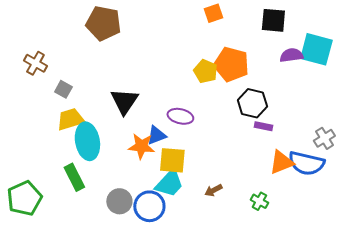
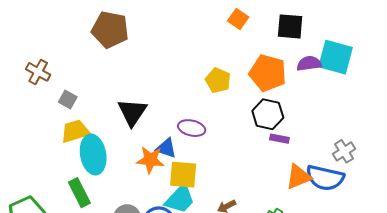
orange square: (213, 13) -> (238, 19), moved, turned -36
orange pentagon: (231, 64) -> (268, 73), moved
blue triangle: (156, 135) -> (166, 148), turned 40

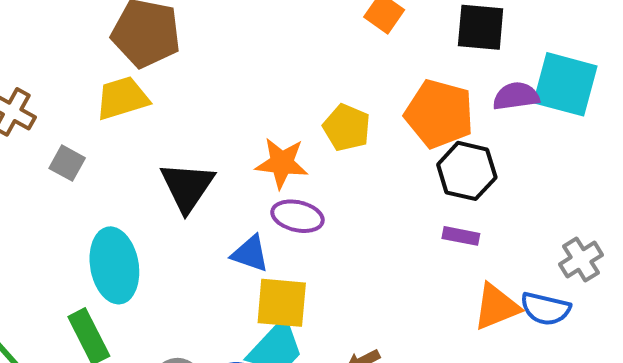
black hexagon: (268, 114) -> (467, 171), moved
yellow trapezoid: (75, 131) -> (122, 98), moved
orange star: (150, 160) -> (282, 163), moved
blue semicircle: (325, 178) -> (546, 309), size x0.7

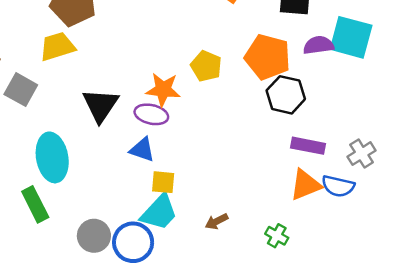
gray square: (67, 163) -> (21, 90), size x1.4
purple ellipse: (297, 216) -> (151, 114), moved
purple rectangle: (461, 236) -> (308, 146), moved, size x1.4
yellow square: (282, 303) -> (163, 182), size x0.7

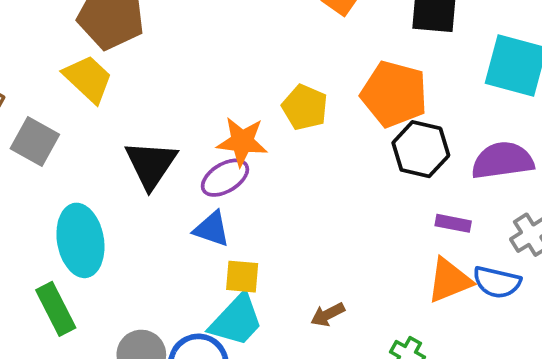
purple semicircle: (318, 45) -> (503, 161), moved, size x1.4
yellow trapezoid: (57, 46) -> (88, 79), turned 60
purple ellipse: (151, 114) -> (225, 178), turned -44
purple rectangle: (308, 146) -> (453, 223), size x0.7
brown arrow: (217, 221) -> (328, 315), moved

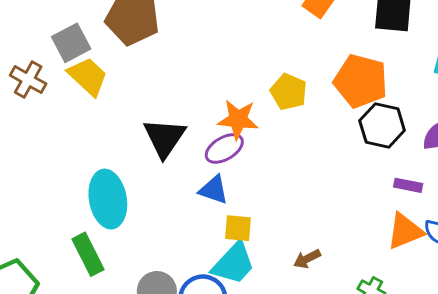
yellow trapezoid: (88, 79) -> (88, 76), moved
gray square: (35, 142) -> (71, 43), moved, turned 33

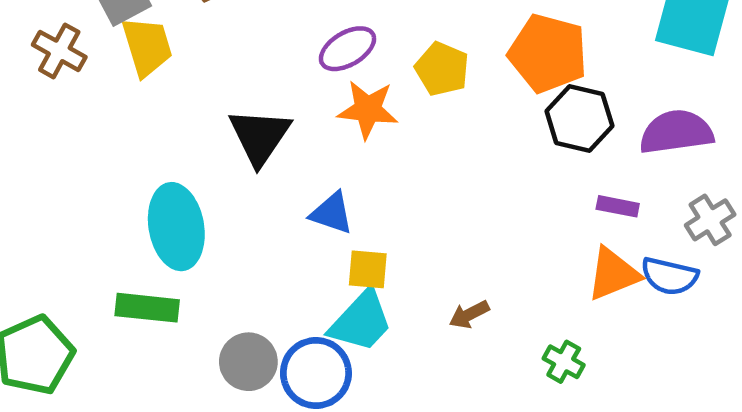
yellow trapezoid: (88, 76) -> (147, 46), turned 30
purple ellipse: (224, 148) -> (347, 49), moved
green rectangle: (88, 254) -> (147, 308), turned -57

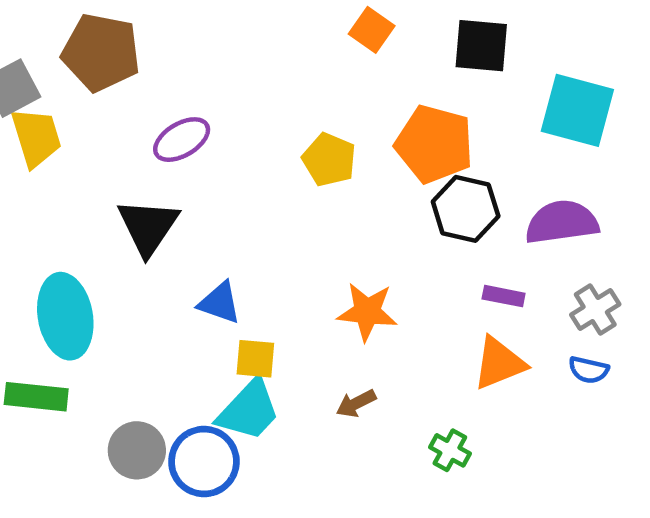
purple ellipse: (347, 49) -> (182, 140), moved
orange star: (368, 110) -> (367, 312), moved
blue semicircle: (670, 276) -> (589, 370), moved, size x0.7

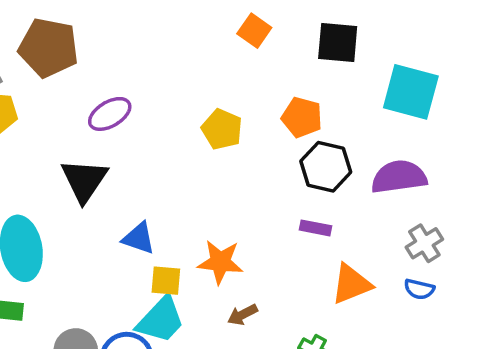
orange pentagon: (434, 144) -> (302, 117), size x0.7
purple rectangle: (504, 296) -> (316, 228), moved
orange star: (367, 312) -> (220, 262), moved

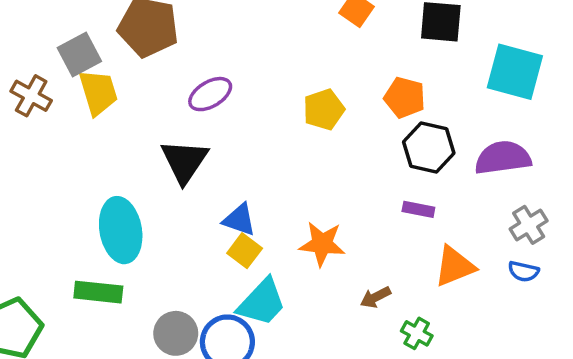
yellow pentagon: (222, 129) -> (324, 110), turned 30
yellow square: (166, 281) -> (245, 251), moved, turned 32
brown arrow: (242, 315) -> (375, 297), moved

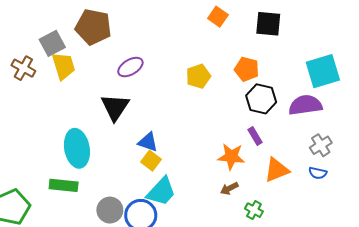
cyan square: (515, 72) -> (323, 71), moved, turned -32
purple rectangle: (418, 209) -> (255, 136), turned 48
orange star: (322, 244) -> (231, 157), moved

